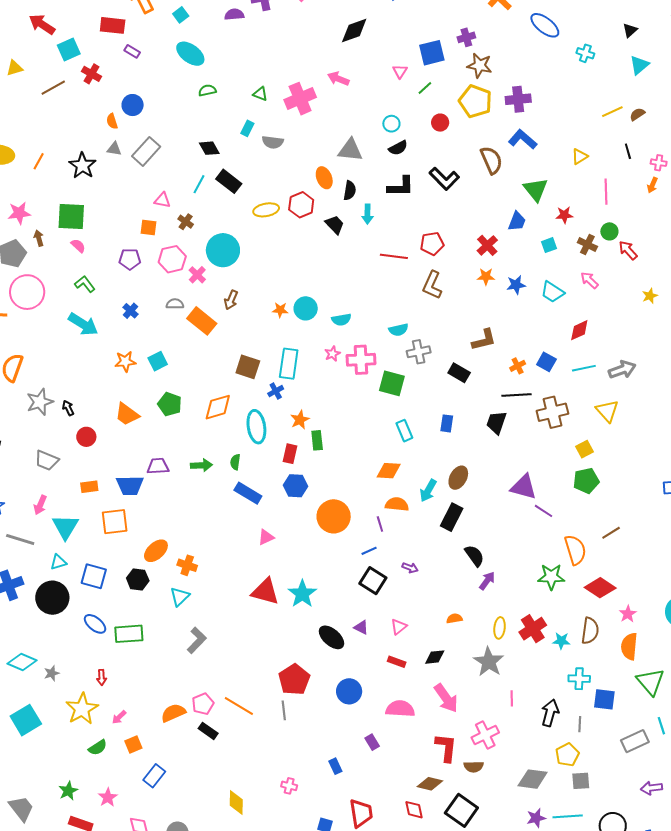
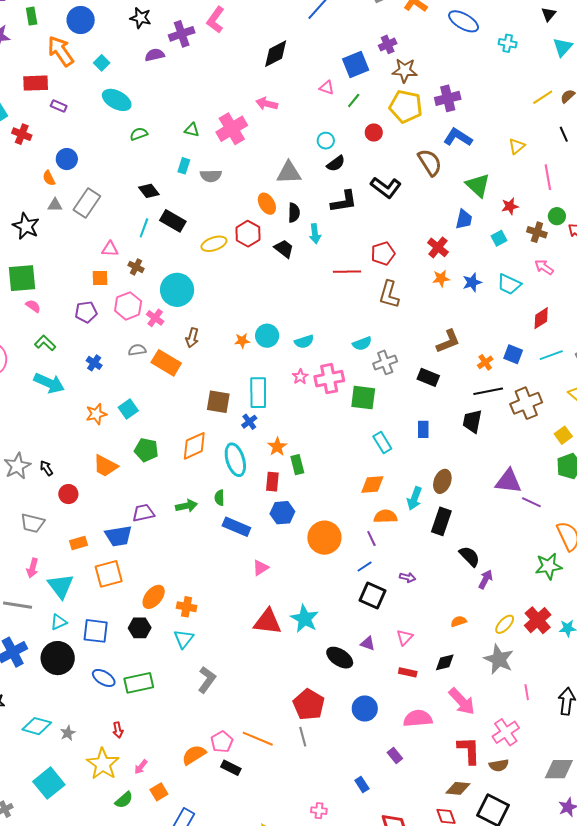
pink triangle: (400, 71) -> (327, 88), turned -35
yellow ellipse: (500, 628) -> (505, 624), turned 45

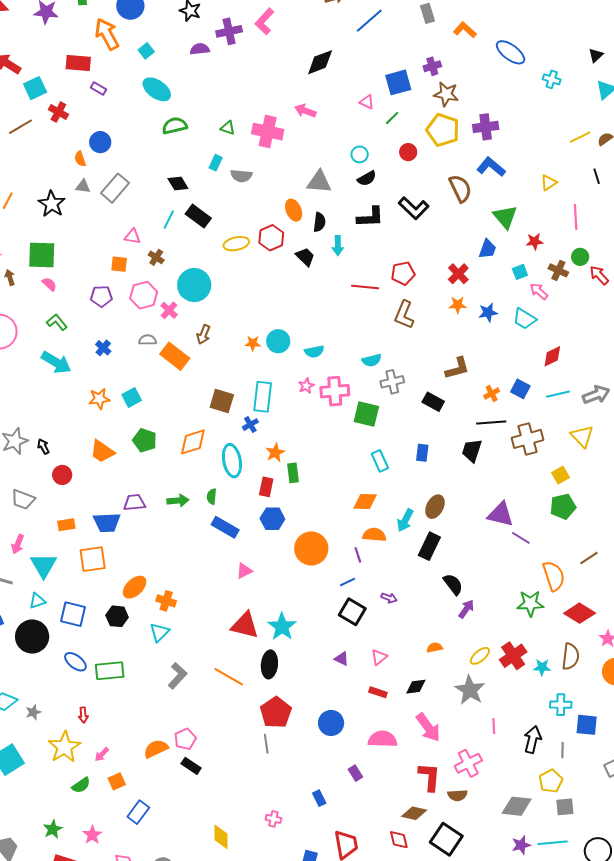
pink cross: (232, 129) -> (268, 132), turned 36
green semicircle: (139, 134) -> (175, 126), size x1.4
pink arrow: (544, 267) -> (539, 291), moved
black ellipse: (340, 658) -> (269, 664), moved, turned 56
orange line: (258, 739) -> (229, 677), moved

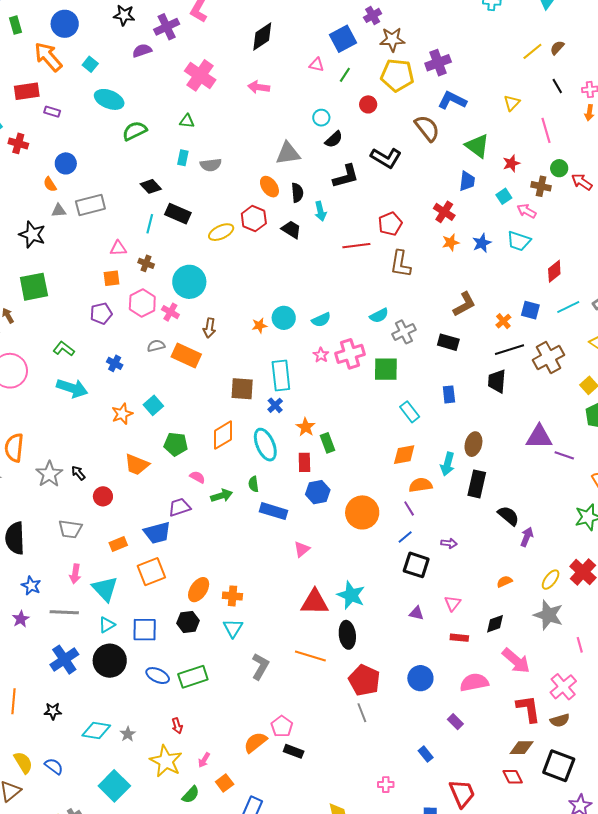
pink cross: (268, 132) -> (200, 75), moved, turned 36
gray rectangle: (115, 188) -> (90, 205), turned 48
pink semicircle: (49, 284) -> (197, 477), moved

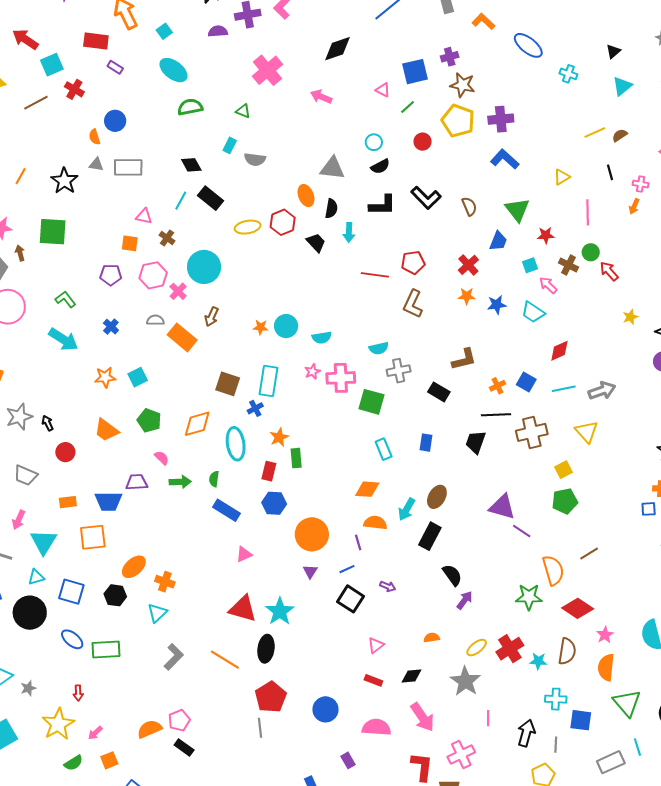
brown semicircle: (427, 128) -> (469, 206), moved, size x0.7
purple triangle: (416, 613) -> (310, 572), moved, turned 35

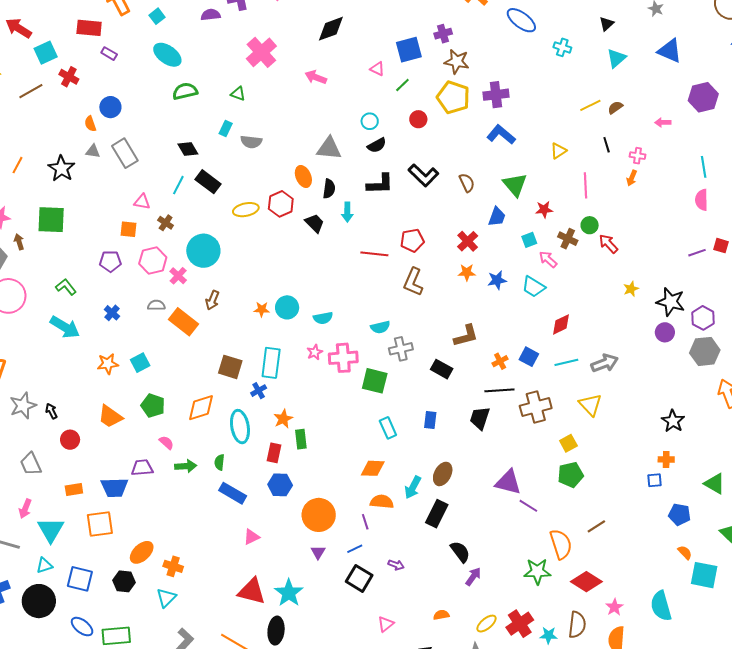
gray rectangle: (128, 167) -> (125, 153), turned 60
gray trapezoid: (25, 475) -> (31, 464), turned 45

